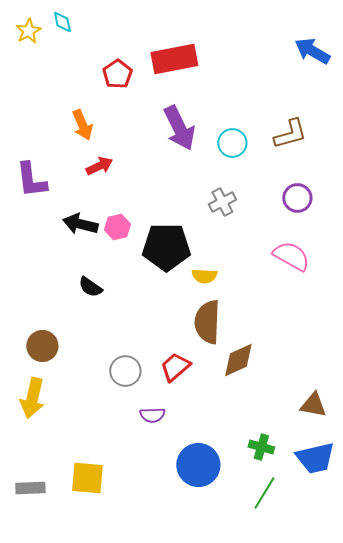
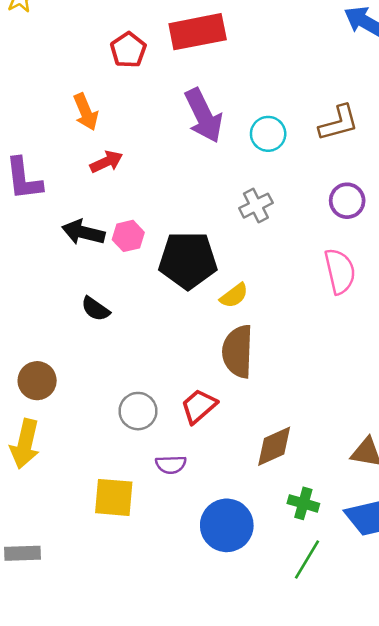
pink semicircle: (291, 256) -> (340, 271), turned 48
yellow semicircle: (204, 276) -> (234, 296), turned -40
brown diamond: (238, 360) -> (274, 446), moved
yellow square: (87, 478) -> (114, 497), moved

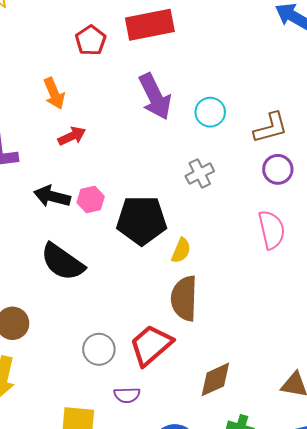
brown L-shape: (339, 123) -> (271, 128), moved
yellow semicircle: (234, 296) -> (181, 250), turned -30
black semicircle: (95, 309) -> (62, 262), size x1.8
red trapezoid: (199, 406) -> (151, 345), size x1.4

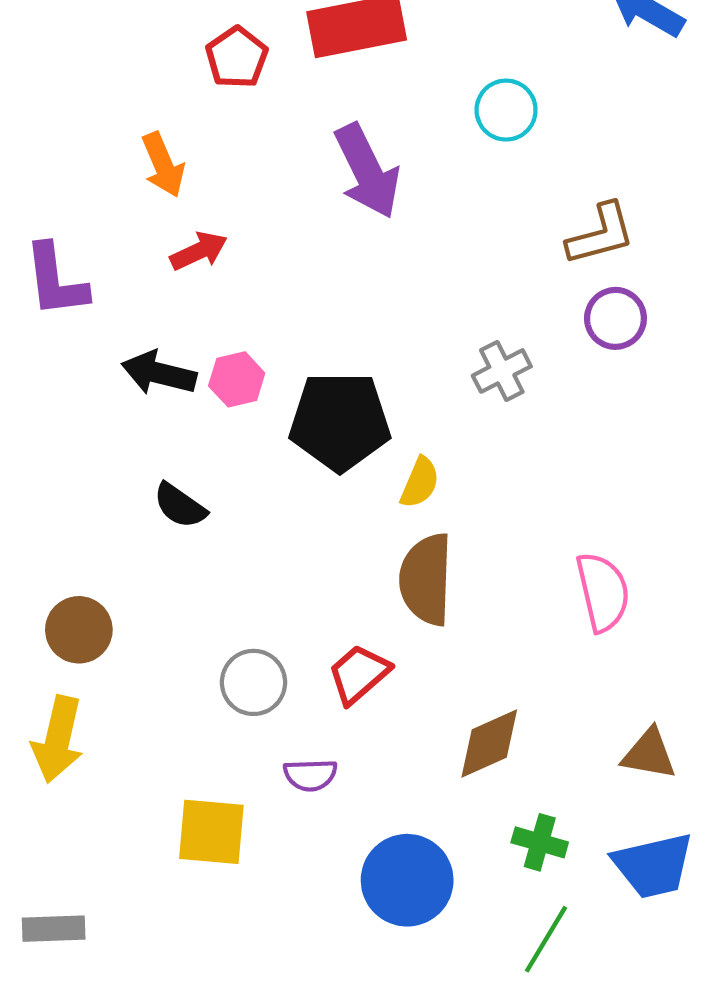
cyan circle: (210, 112) -> (506, 110), moved
gray cross: (200, 174) -> (502, 371), moved
pink semicircle: (272, 230) -> (603, 592), moved
black semicircle: (62, 262) -> (180, 506), size x0.6
red trapezoid: (151, 345) -> (359, 674), size x0.7

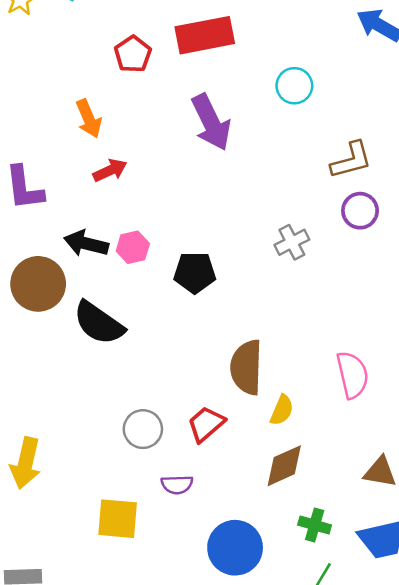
black pentagon: (340, 421) -> (195, 273), size x0.7
yellow semicircle: (420, 483) -> (282, 410), moved
black semicircle: (180, 506) -> (99, 323), size x1.6
brown circle: (79, 630) -> (38, 284), moved, size x1.4

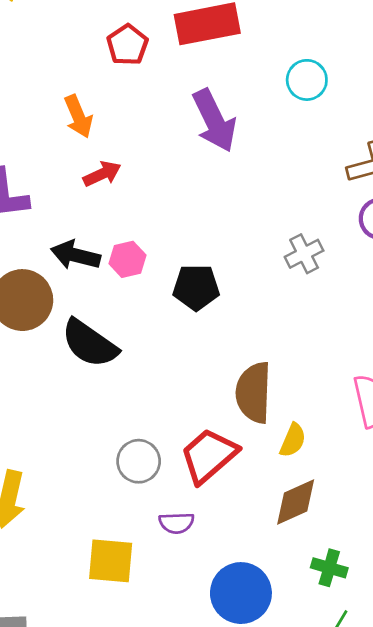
red trapezoid: (206, 424) -> (209, 456), size x1.4

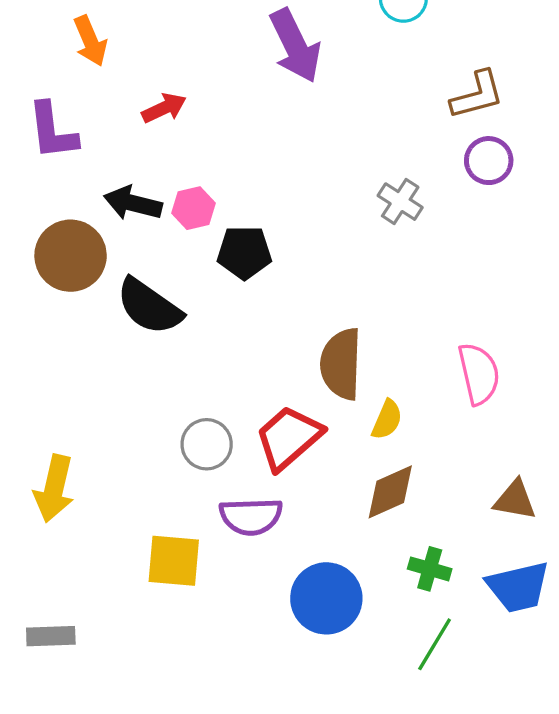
orange arrow: (78, 116) -> (90, 41), moved
gray cross: (304, 254) -> (400, 202), turned -30
black pentagon: (196, 287) -> (244, 252), moved
purple semicircle: (176, 523) -> (251, 516), size x1.5

